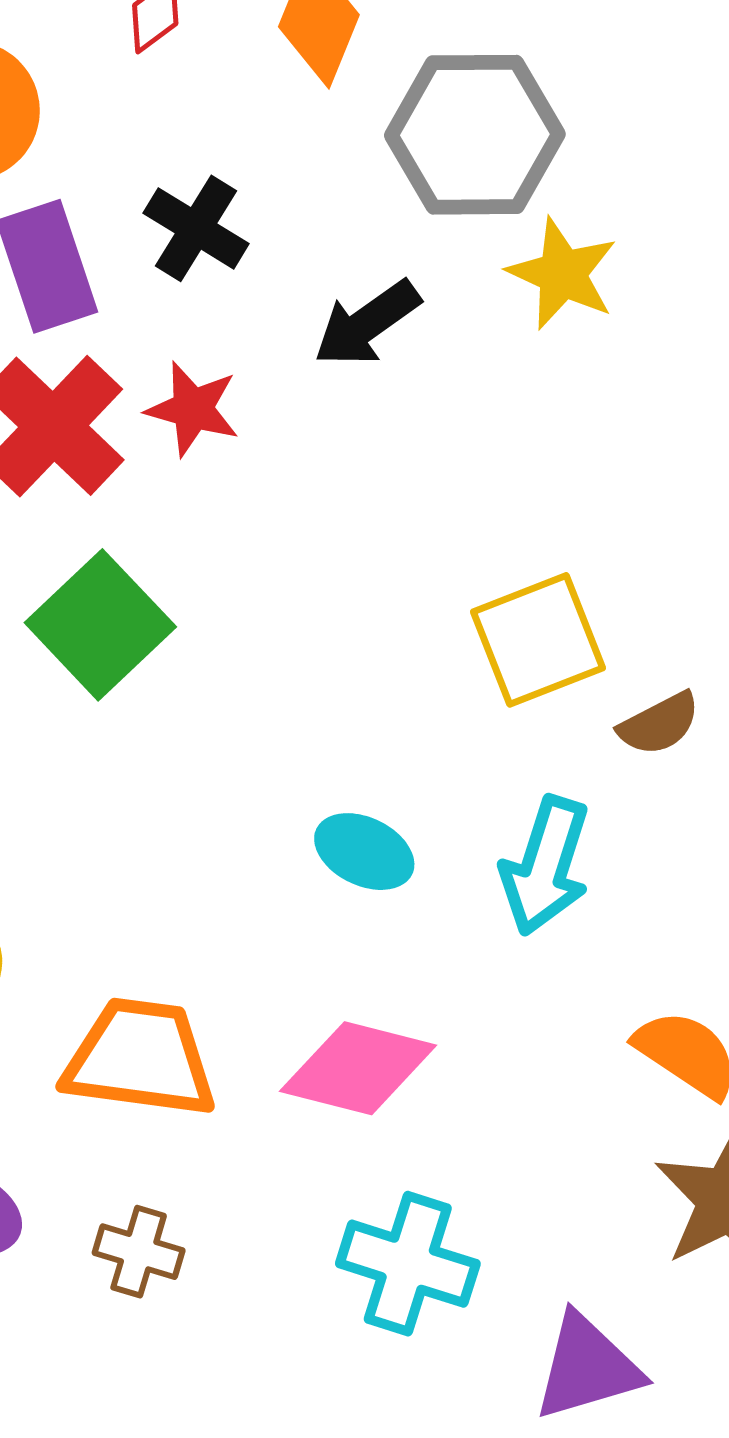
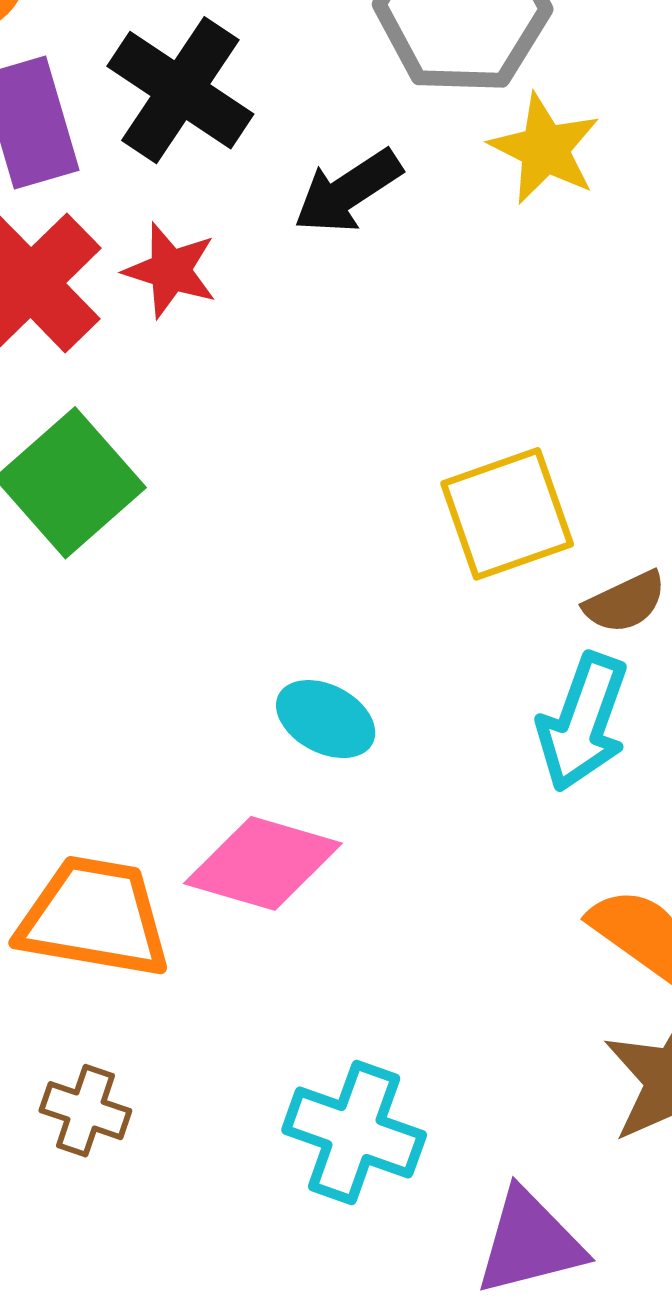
black cross: (196, 228) -> (180, 90), size x1.4
cyan arrow: (545, 866) -> (583, 722), moved
pink diamond: (358, 1068) -> (263, 863), moved

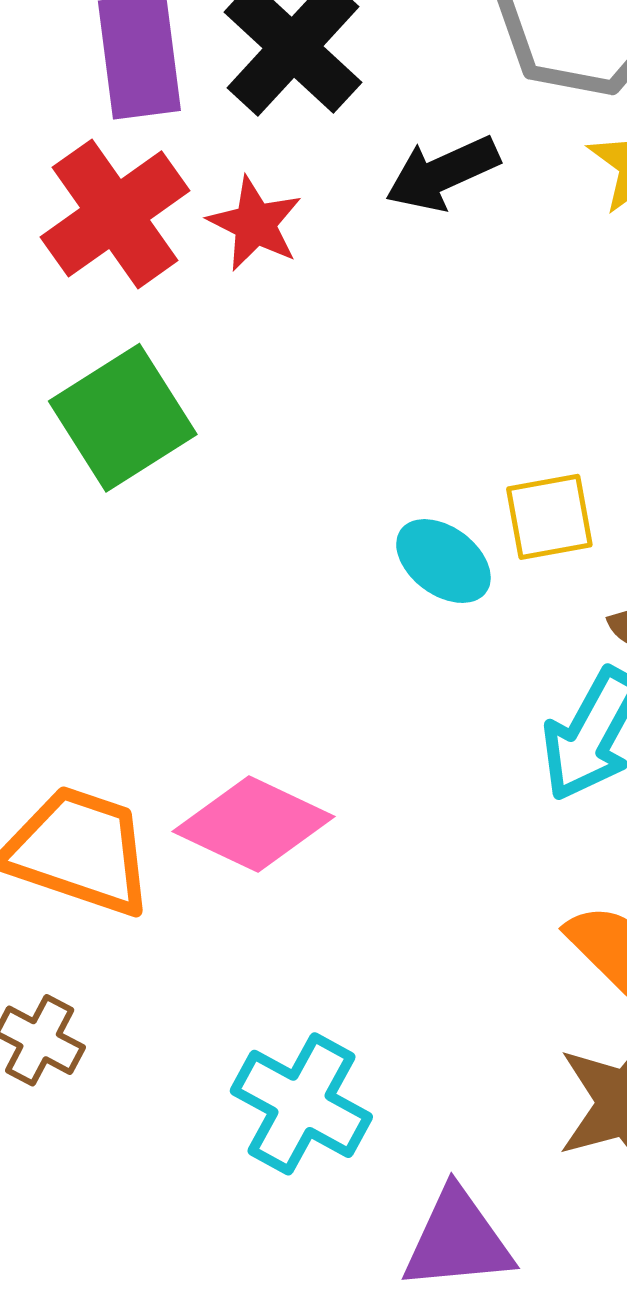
yellow square: (507, 514) -> (549, 517), size x0.7
cyan ellipse: (326, 719) -> (443, 561), moved

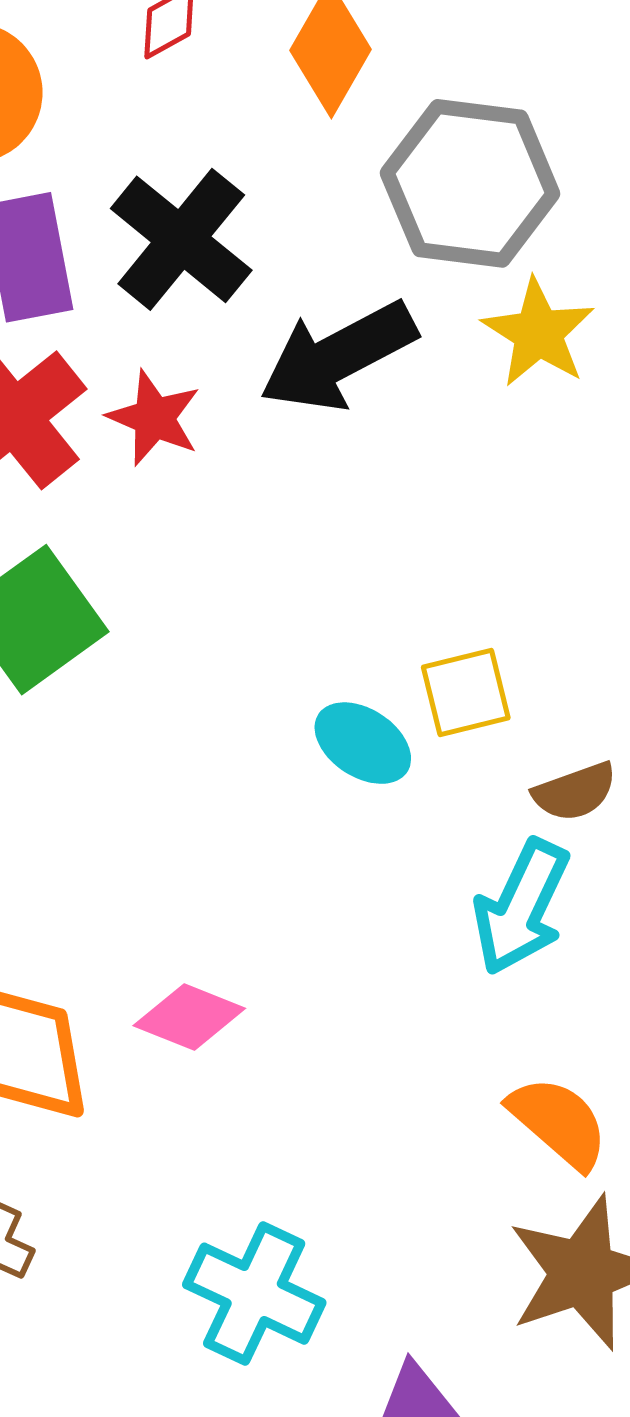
black arrow: (442, 173) -> (338, 356), size x1.4
pink diamond: (254, 824) -> (189, 1017), size x0.7

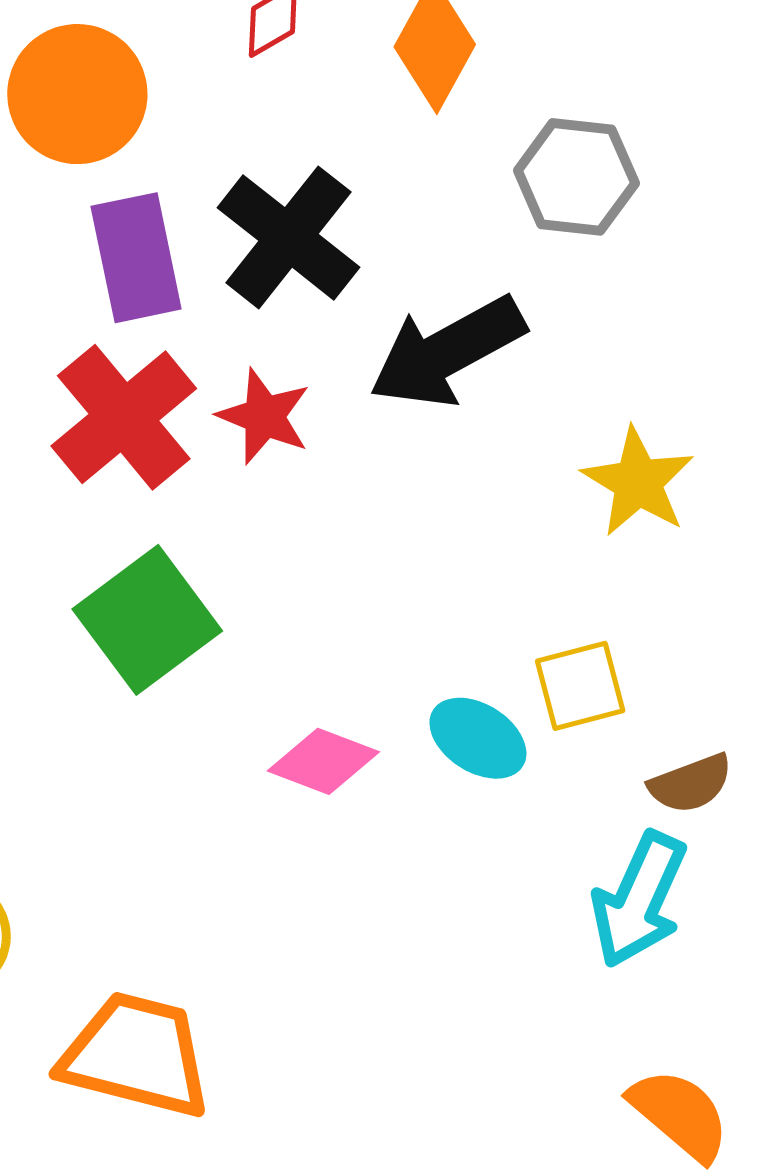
gray hexagon: (470, 183) -> (576, 177), size x0.7
yellow star: (538, 333) -> (638, 482), moved
pink diamond: (189, 1017) -> (323, 761), moved

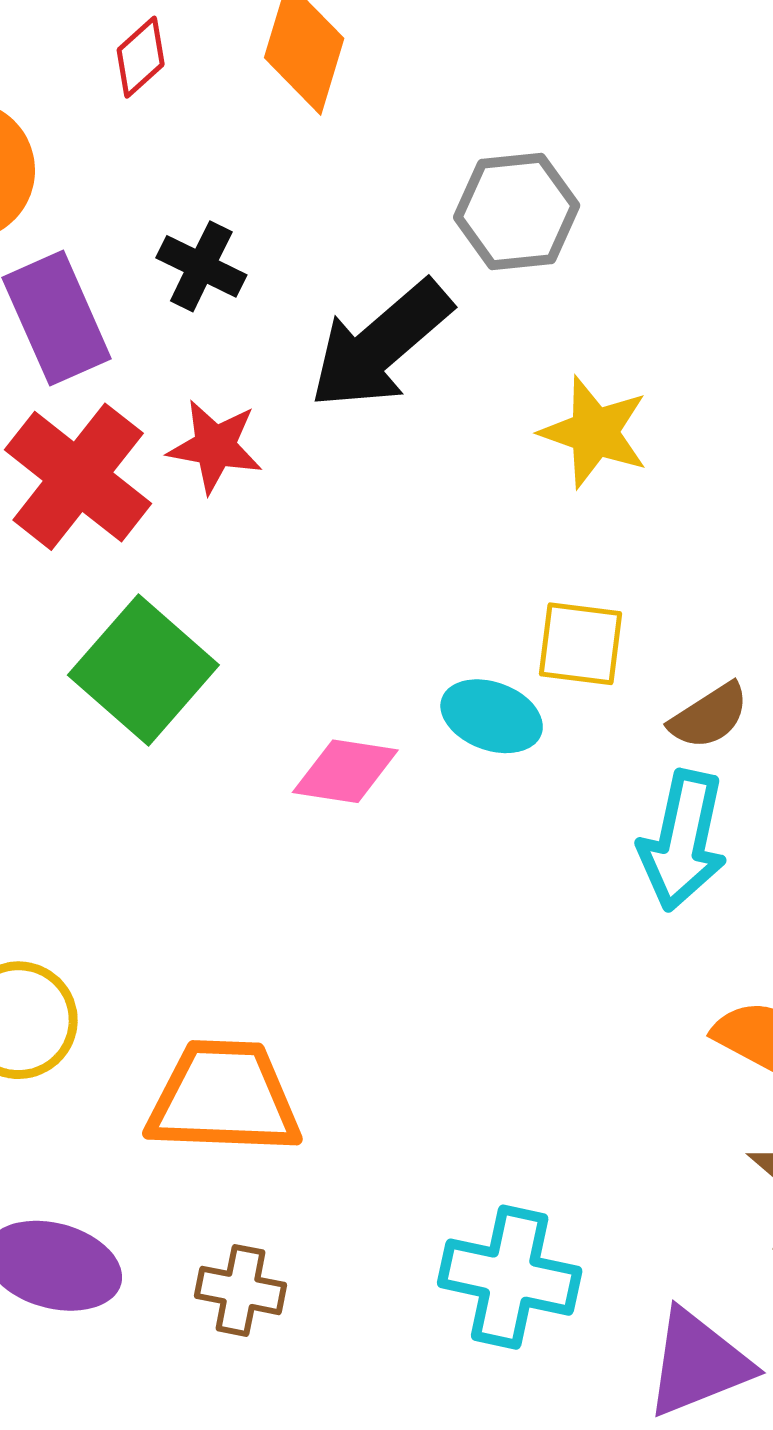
gray hexagon: (576, 177) -> (517, 211), moved
black cross: (288, 237) -> (201, 266), size x0.6
yellow square: (580, 686) -> (581, 644), turned 34

